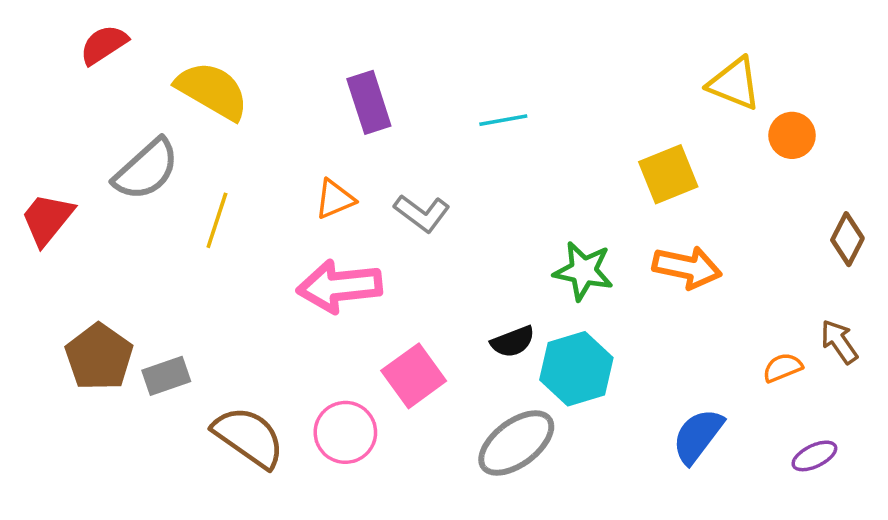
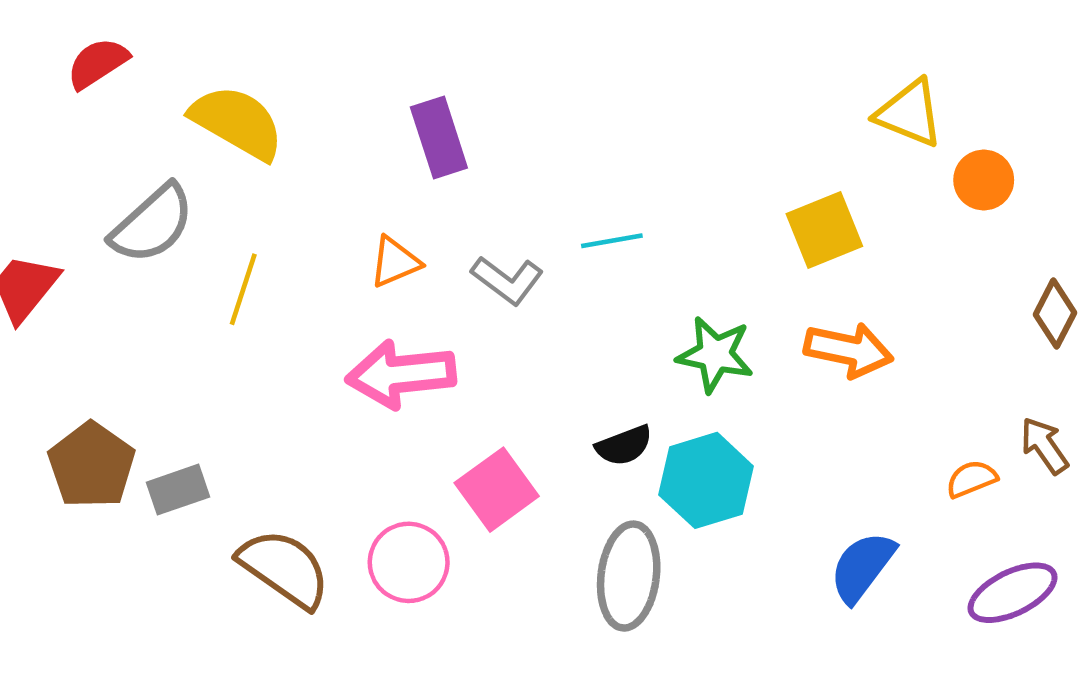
cyan line: (503, 120) -> (612, 241), moved
gray ellipse: (516, 443) -> (629, 576), turned -46
purple ellipse: (814, 456) -> (1013, 593), size x1.5

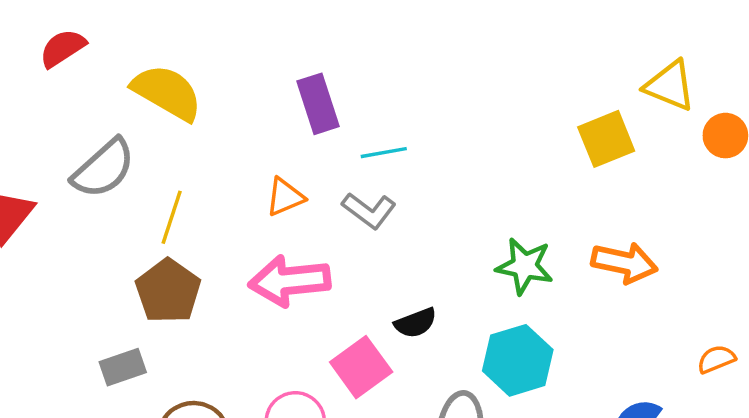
yellow square: (824, 230) -> (606, 139), moved
cyan line: (612, 241) -> (384, 153), moved
black semicircle: (624, 446) -> (416, 323), moved
brown pentagon: (92, 465) -> (168, 291), moved

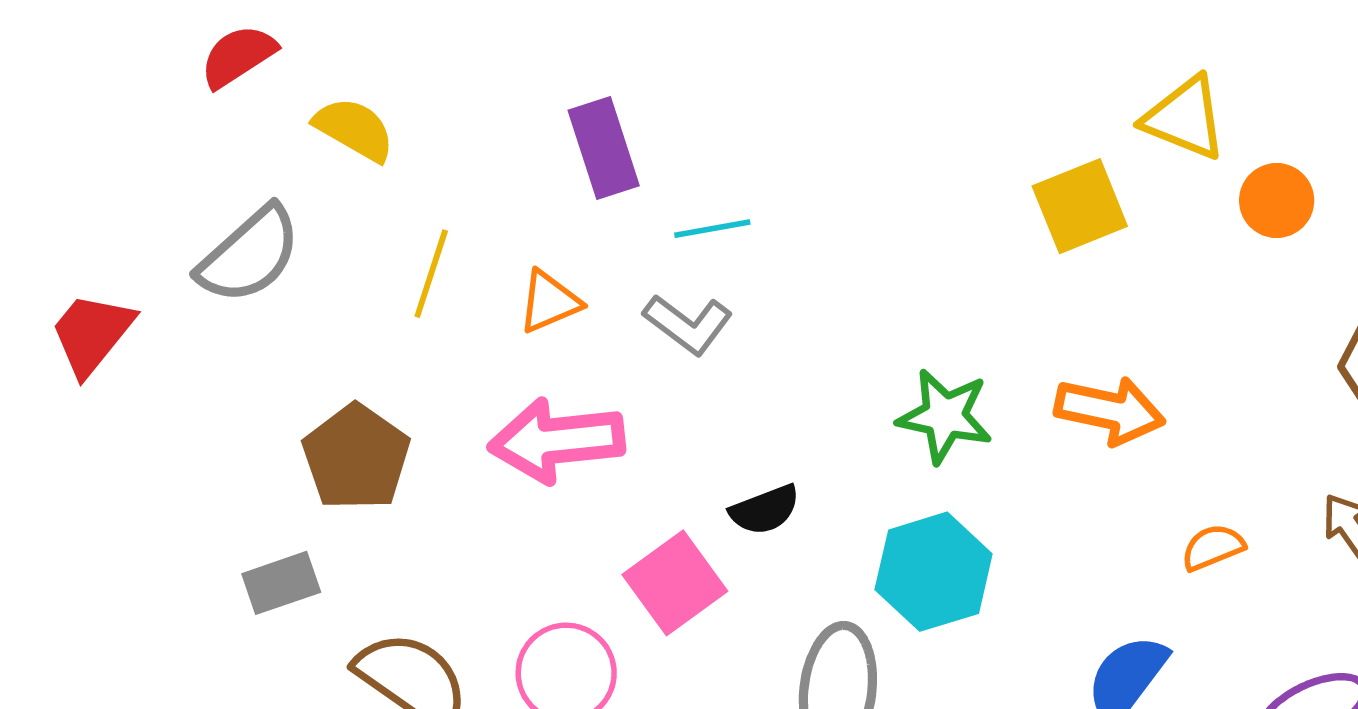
red semicircle: (63, 48) -> (238, 56), moved
yellow semicircle: (167, 92) -> (354, 129), size x0.7
yellow line: (172, 217) -> (431, 274), moved
orange semicircle: (716, 359) -> (1213, 547), moved

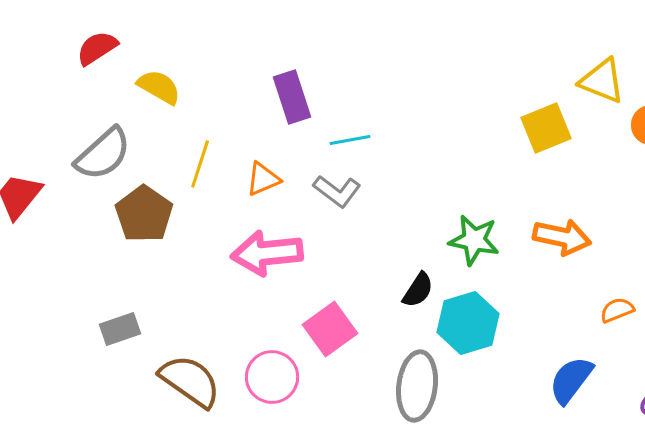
brown pentagon: (356, 457) -> (144, 214), moved
black semicircle: (765, 510) -> (418, 290), moved, turned -36

